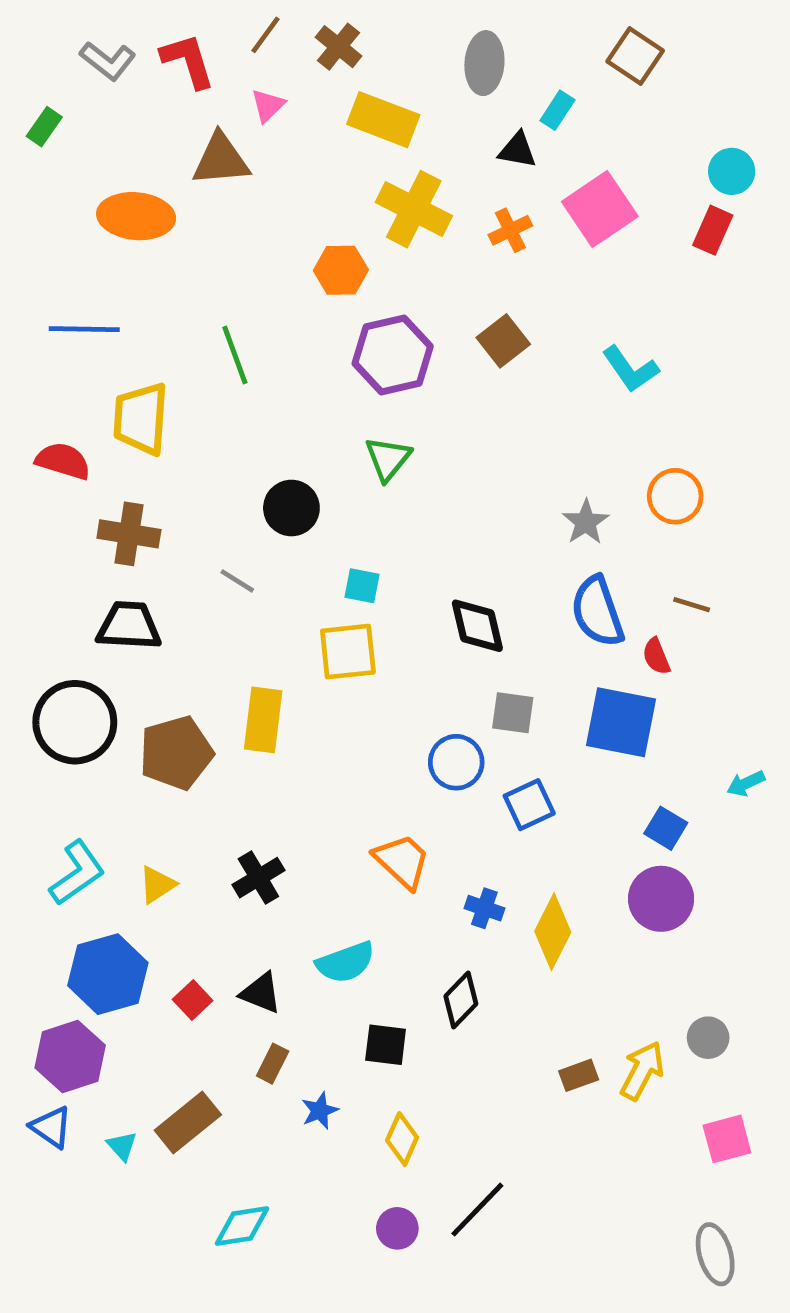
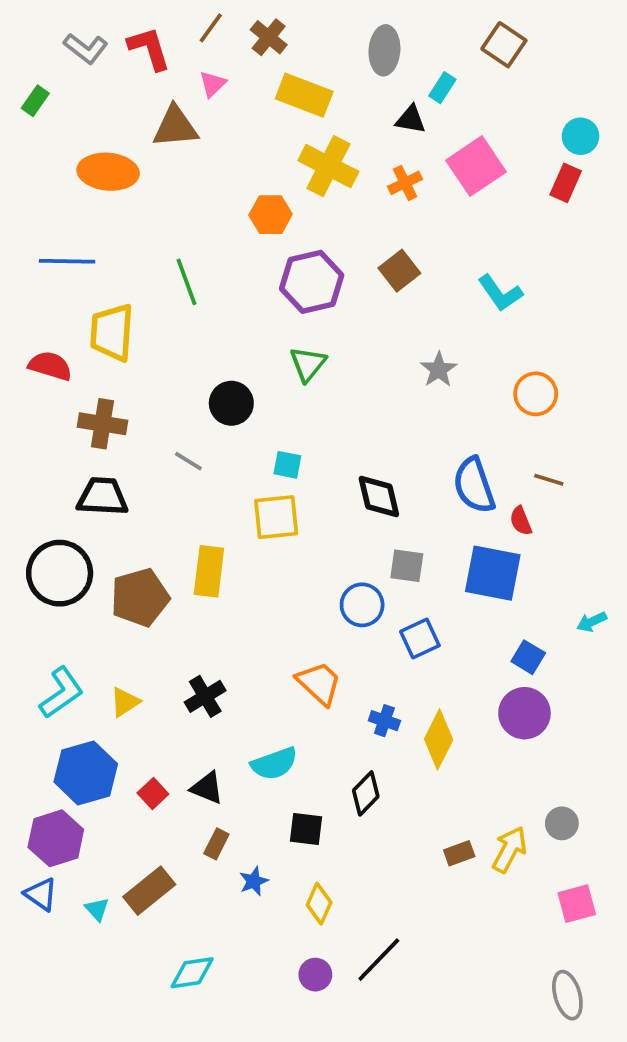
gray star: (586, 522) -> (439, 370), moved

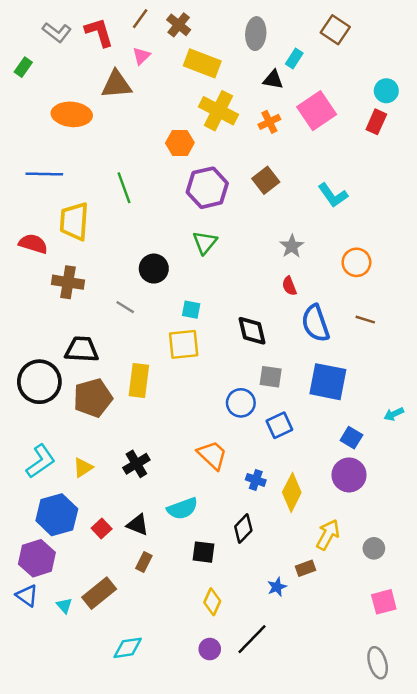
black trapezoid: (103, 497) -> (82, 349), moved
red semicircle: (521, 521) -> (289, 286), moved
yellow arrow: (510, 849) -> (328, 535), moved
blue star: (254, 881) -> (277, 587), moved

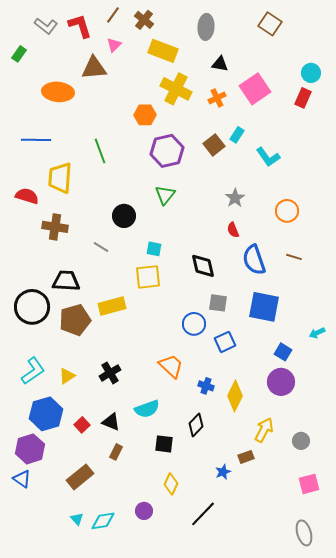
cyan rectangle: (294, 58) -> (237, 135), moved
yellow rectangle: (139, 380) -> (112, 306), turned 68
cyan triangle: (64, 606) -> (77, 519), moved
purple circle: (210, 649) -> (144, 511), moved

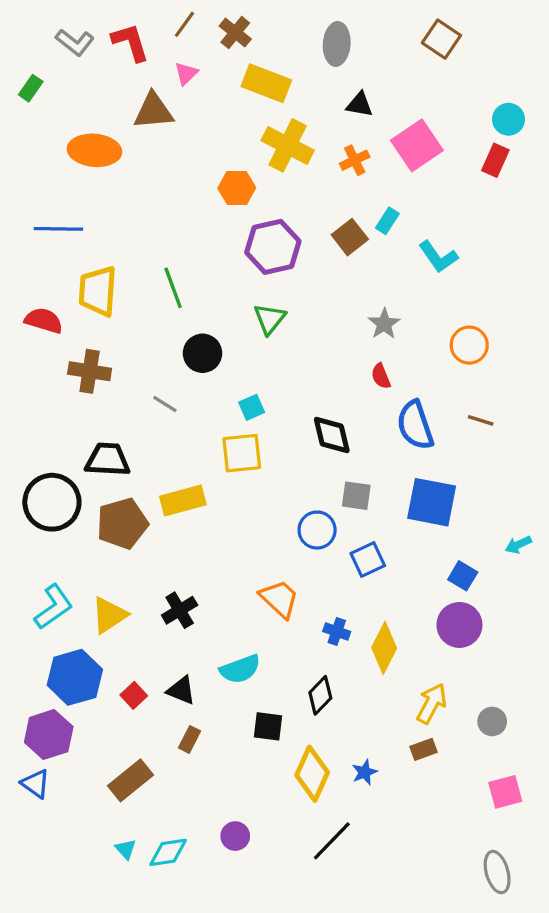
green line: (100, 151) -> (173, 288), moved
cyan square: (154, 249) -> (252, 407), turned -35
yellow triangle: (67, 376) -> (109, 615), size x1.4
brown rectangle: (246, 457) -> (423, 749), moved
yellow diamond: (171, 484) -> (312, 774), moved, size x1.5

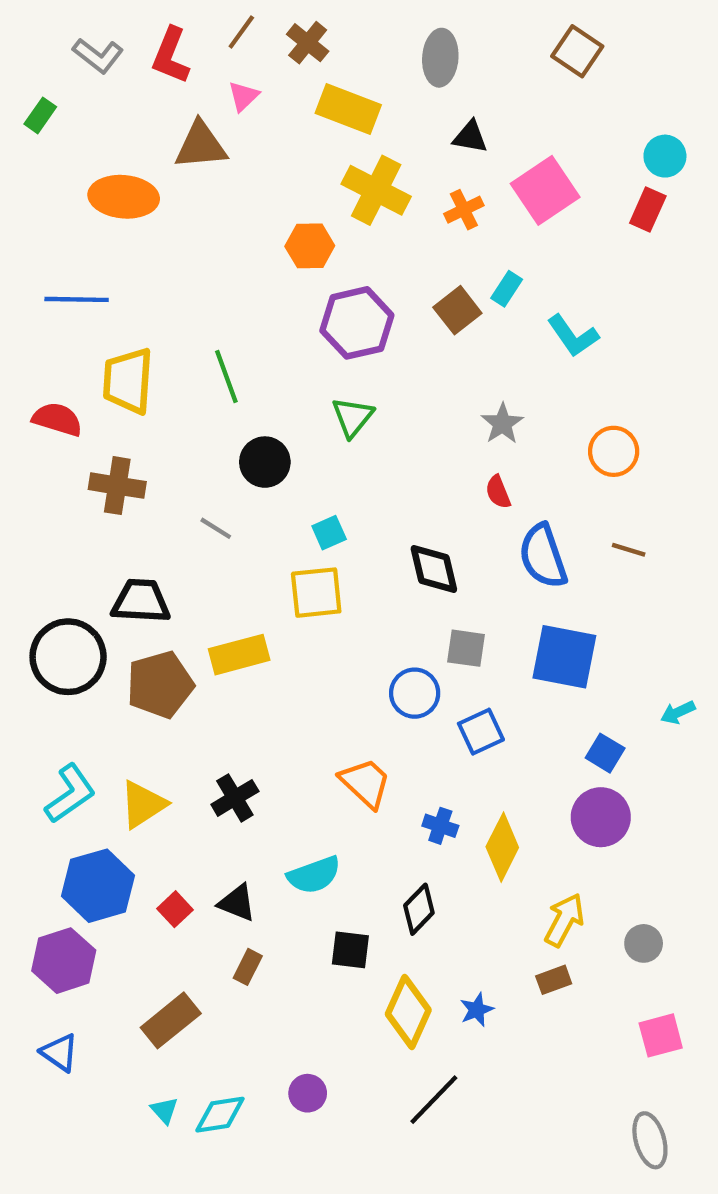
red L-shape: (130, 42) -> (171, 56), turned -141
blue triangle: (36, 784) -> (59, 1053), moved

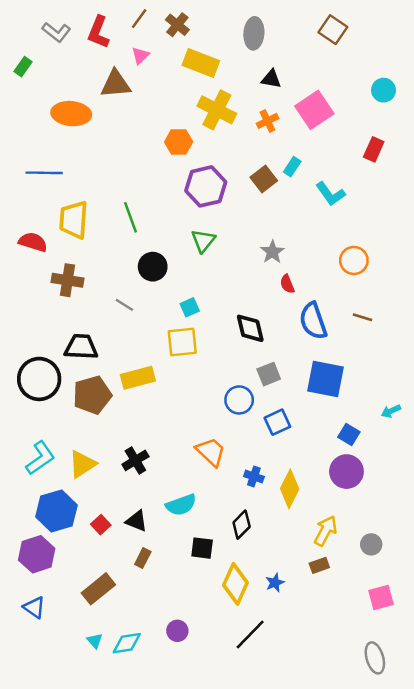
red rectangle: (648, 210) -> (374, 149), moved
gray star: (502, 424) -> (272, 252), moved
gray square: (466, 648) -> (269, 374), turned -30

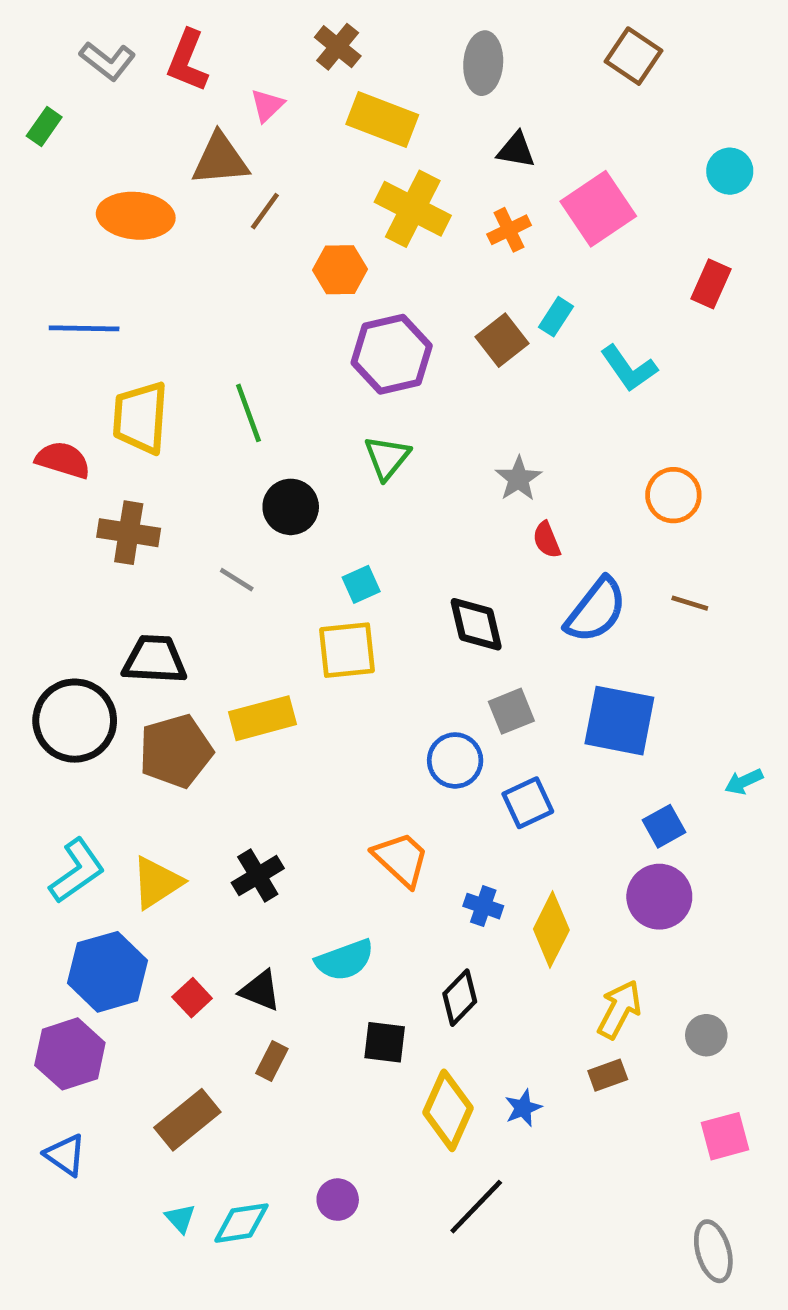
brown line: (139, 19) -> (265, 211), moved
blue semicircle: (313, 321) -> (596, 610), turned -123
blue square: (349, 435) -> (664, 826), turned 30

